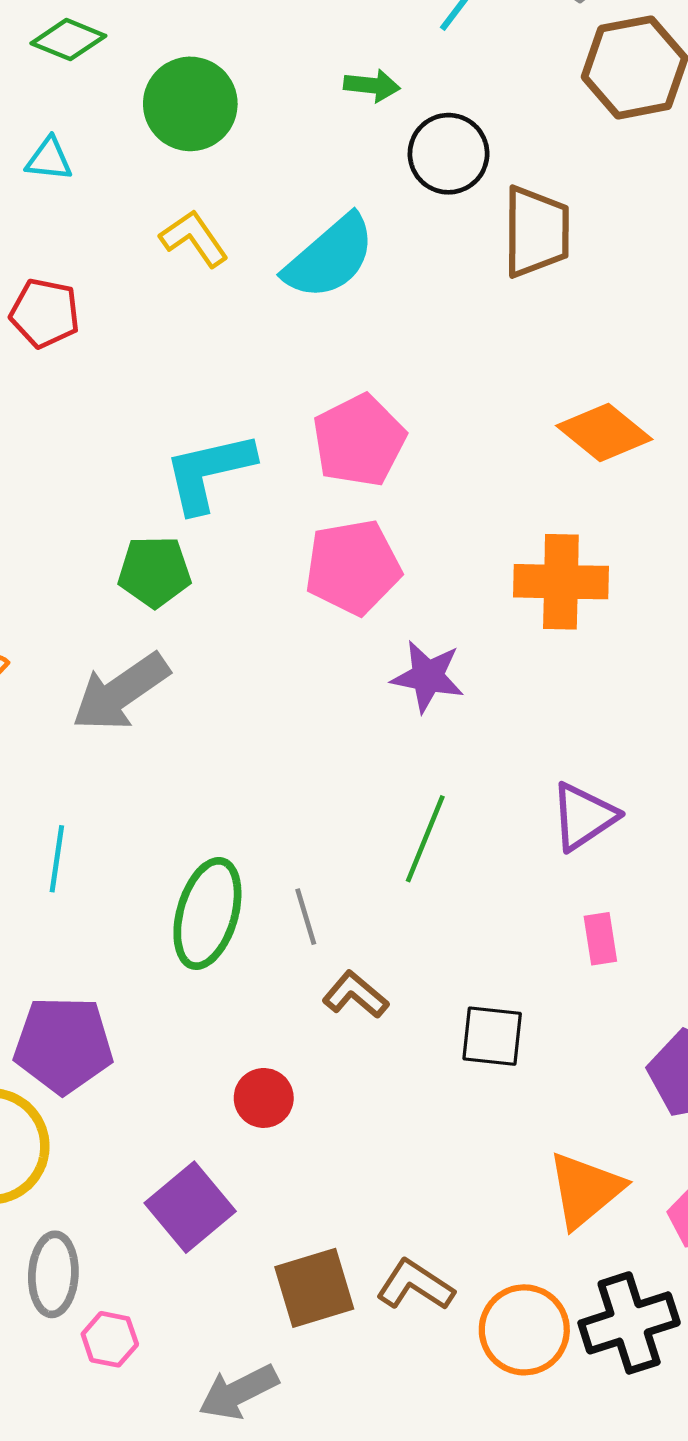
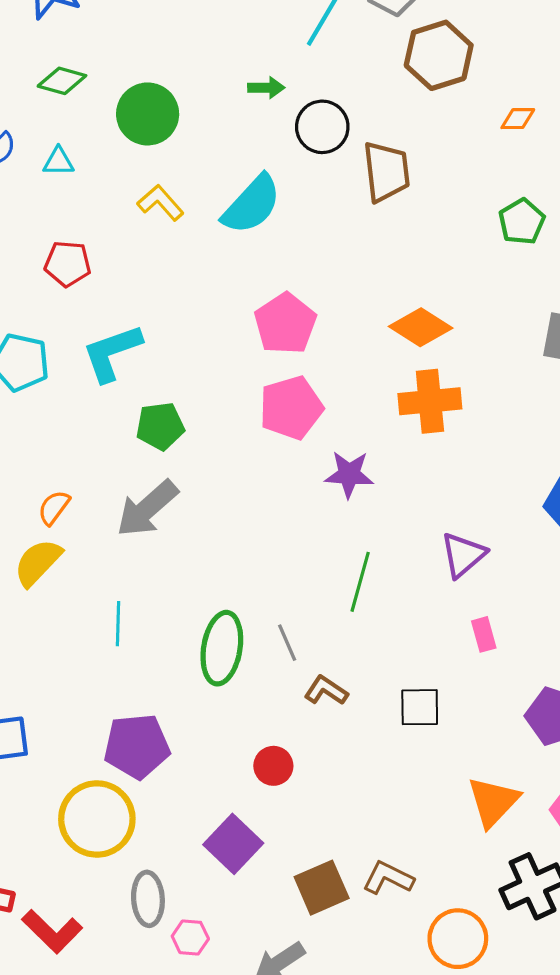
orange diamond: (604, 432) -> (421, 327), moved
cyan L-shape: (209, 472) -> (112, 353), moved
orange circle: (524, 1330) -> (458, 939), moved

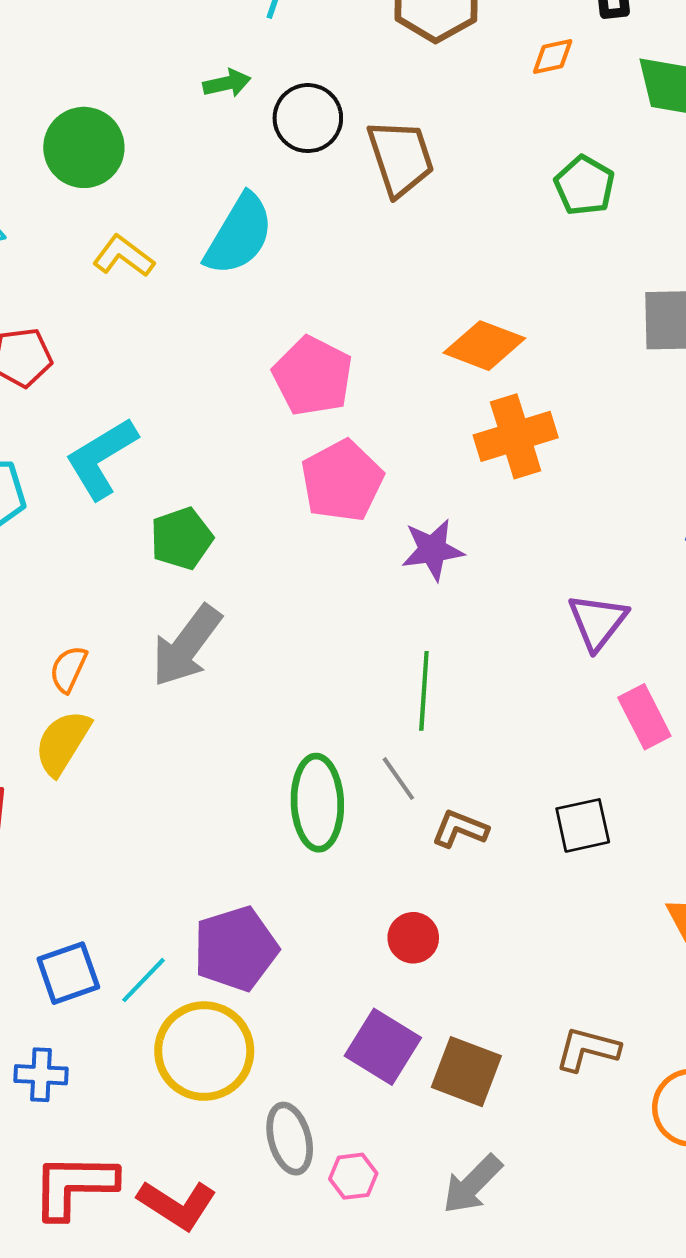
green line: (360, 582) -> (424, 691), moved
cyan line: (118, 624) -> (143, 980), moved, turned 54
pink rectangle: (484, 634) -> (644, 717), size x1.4
brown square: (322, 888) -> (466, 1072), moved, turned -34

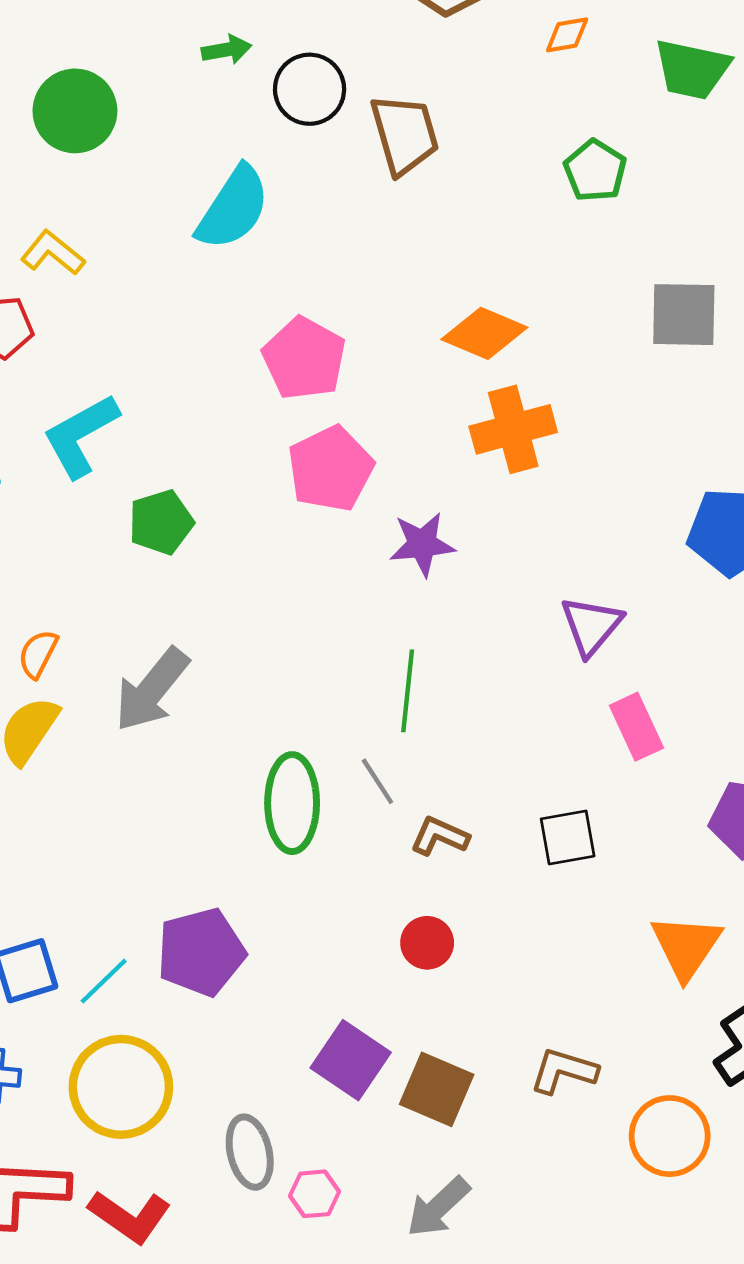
yellow L-shape: (123, 256) -> (53, 253), moved
gray arrow: (187, 646) -> (152, 690), moved
red circle: (413, 938) -> (427, 943), moved
yellow circle: (204, 1051) -> (121, 1087), moved

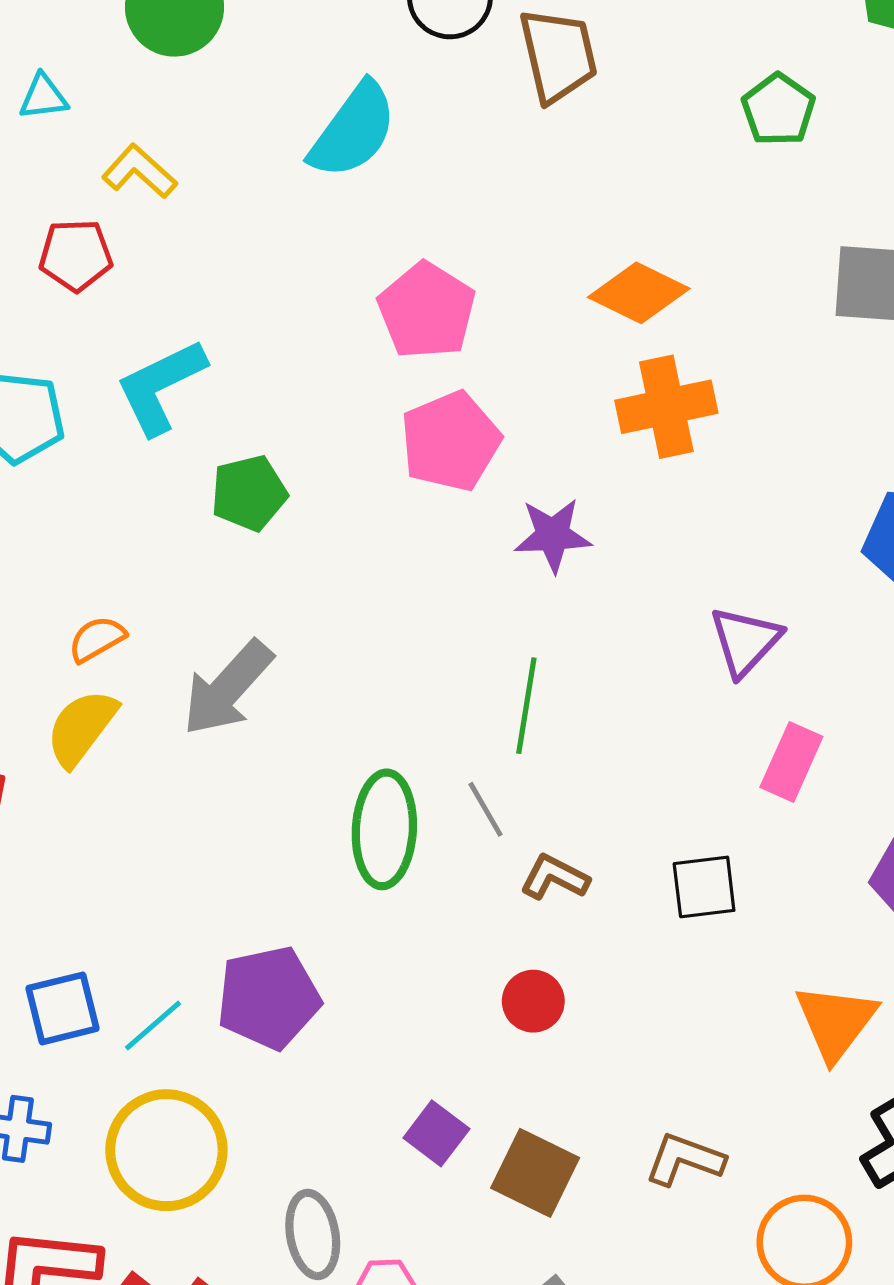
orange semicircle: (38, 654) -> (97, 639), turned 30
pink rectangle: (636, 727) -> (791, 762), turned 46
purple square: (351, 1060) -> (436, 1133), size x0.7

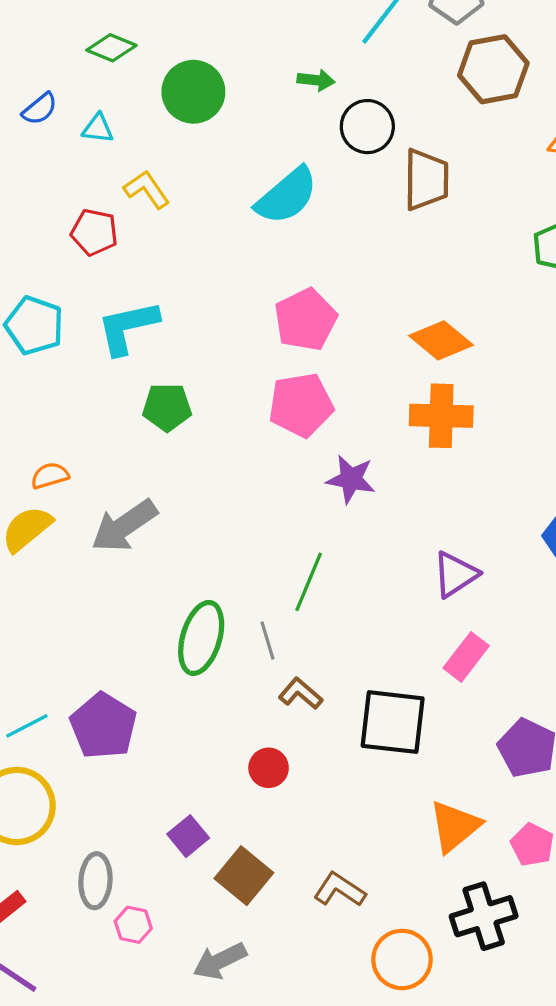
black square: (704, 887) -> (393, 722), size x1.6
purple pentagon: (268, 998) -> (103, 726), turned 30

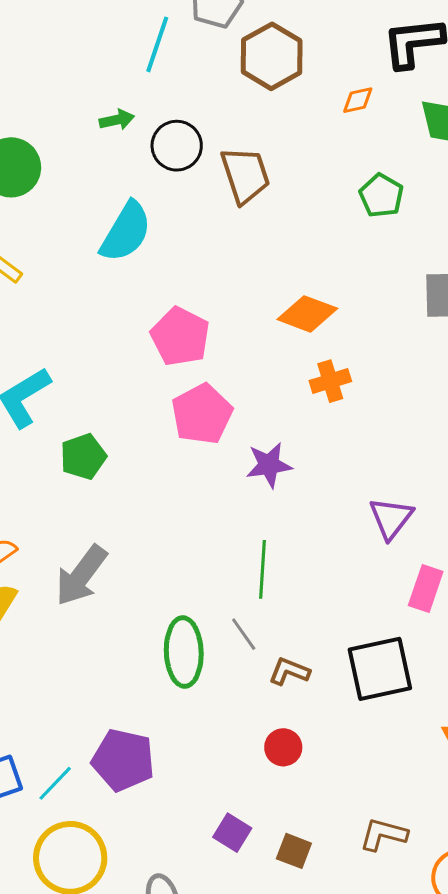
orange cross: (441, 416) -> (330, 381), size x0.7
brown square: (244, 876) -> (294, 851), size x0.7

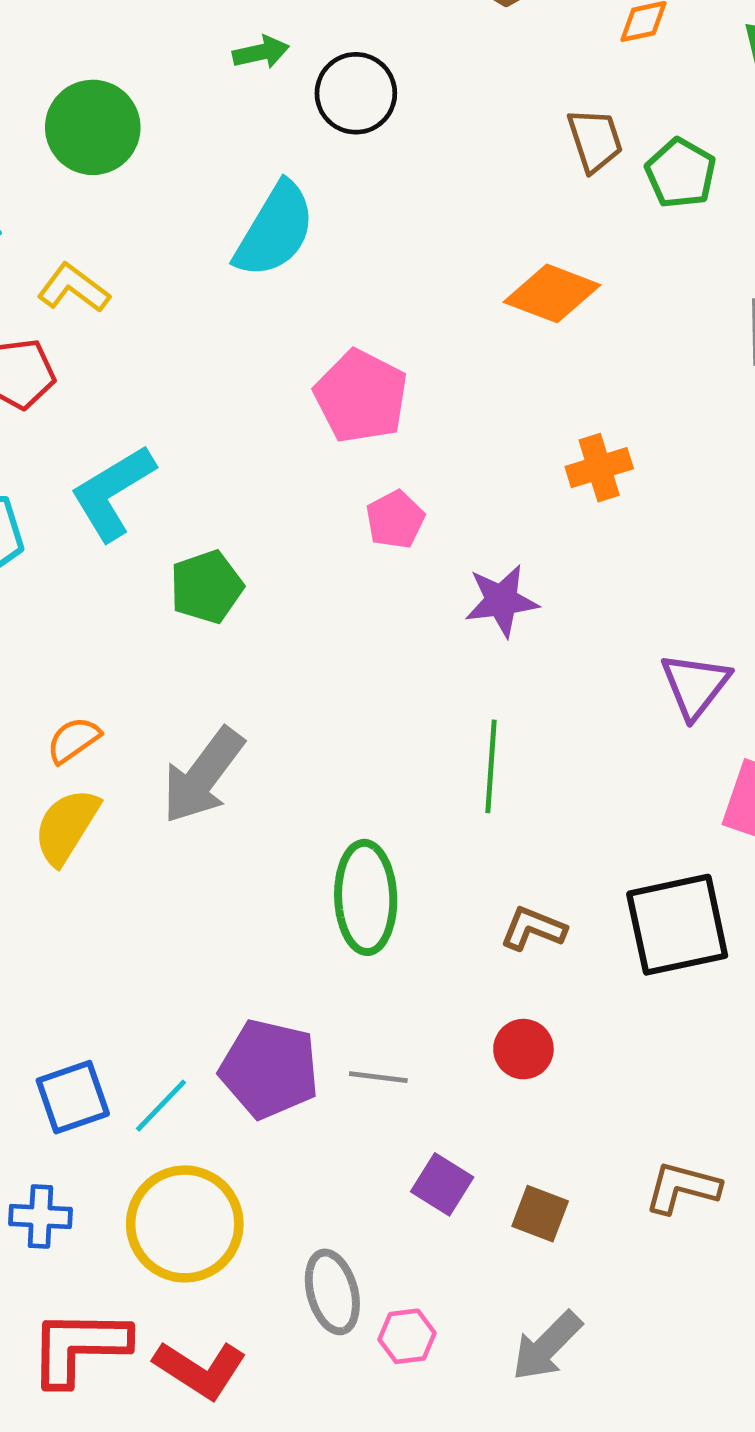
brown trapezoid: (245, 175) -> (595, 140), moved, size x0.7
orange diamond: (307, 314) -> (552, 293), moved
pink pentagon: (202, 414) -> (395, 520), size x0.6
gray line: (244, 634) -> (378, 1077), moved, turned -48

